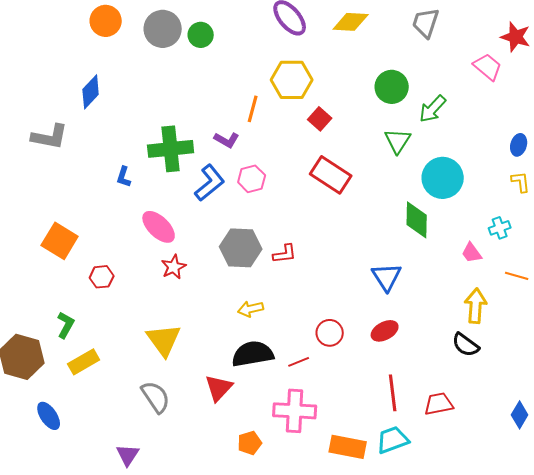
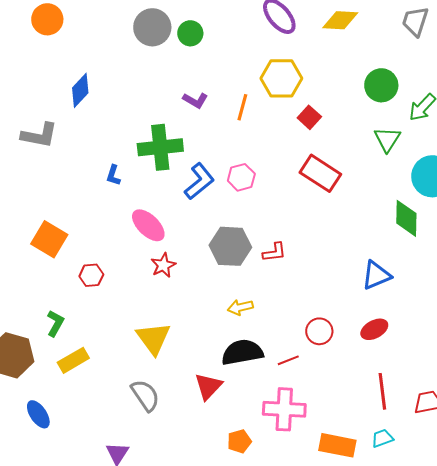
orange circle: (106, 21) -> (47, 19), moved
purple L-shape: (227, 140) -> (195, 100), moved
blue triangle: (387, 277) -> (376, 275), turned 40
cyan trapezoid: (393, 440) -> (382, 438), size x0.7

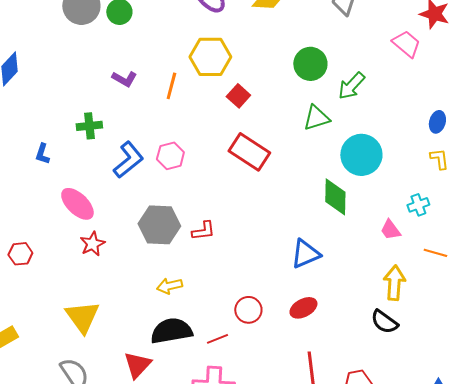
green triangle: (387, 139) -> (316, 118), turned 40
green cross: (160, 147) -> (89, 126), size x0.6

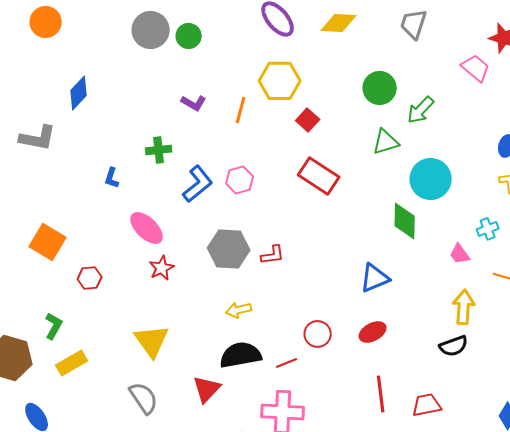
black semicircle: (384, 322) -> (454, 346), turned -56

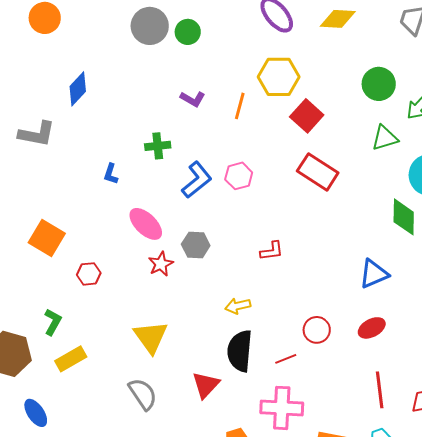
red square: (308, 120) -> (307, 116), size x1.4
gray hexagon: (229, 249) -> (196, 245), moved, size x0.7
black semicircle: (241, 355) -> (240, 351), turned -75

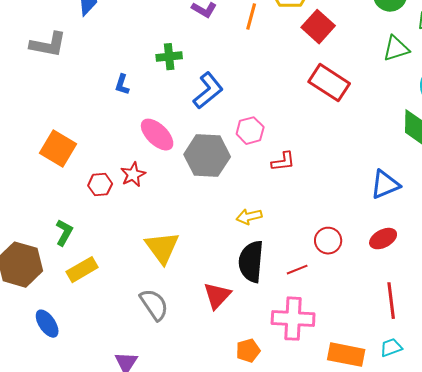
pink hexagon: (239, 176) -> (250, 131), moved
gray hexagon: (196, 245) -> (207, 156), size x1.6
red star: (161, 264) -> (133, 175), moved

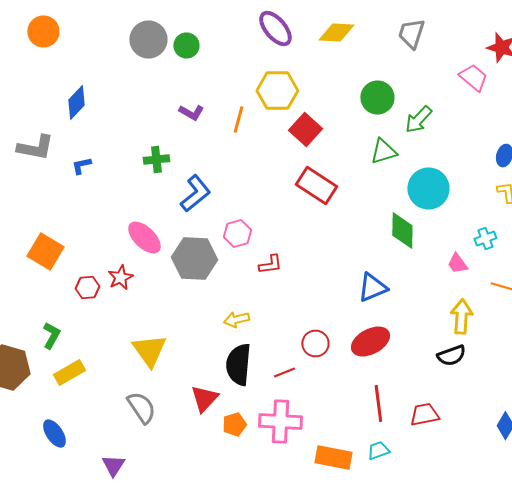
blue L-shape: (122, 85) -> (81, 166), moved, turned 60
red ellipse: (383, 239) -> (370, 342), size x1.4
blue ellipse: (47, 324) -> (54, 434), moved
orange pentagon: (248, 351) -> (234, 424), moved

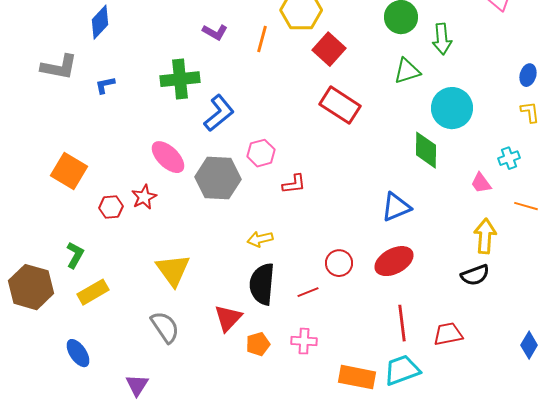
green arrow: (418, 120) -> (442, 39), turned -48
green cross: (156, 160) -> (180, 79), size x1.5
pink cross: (280, 422) -> (304, 341), size x0.6
cyan trapezoid: (378, 450) -> (402, 370), size x1.6

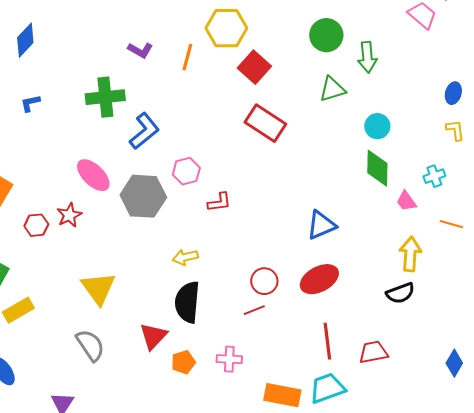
cyan circle: (452, 108) -> (377, 126), size x0.6
green diamond: (426, 150) -> (377, 168), moved
red line: (308, 292) -> (254, 310), moved

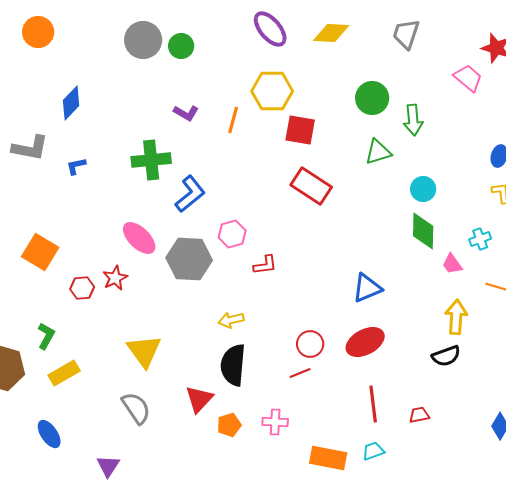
red square: (254, 67) -> (300, 130), turned -32
red trapezoid: (373, 352) -> (419, 415), size x0.7
cyan trapezoid: (327, 388) -> (373, 451), size x0.6

